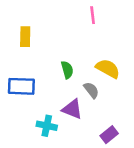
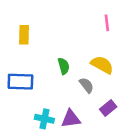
pink line: (93, 15) -> (107, 23), moved
purple triangle: (72, 109) -> (71, 119), moved, turned -30
purple rectangle: (109, 135) -> (108, 108), moved

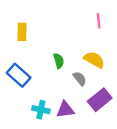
blue rectangle: (20, 82) -> (19, 75), turned 40
purple rectangle: (108, 108) -> (100, 100), size x1.5

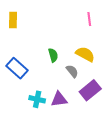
yellow rectangle: (22, 32) -> (13, 20), moved

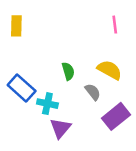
cyan cross: (37, 99) -> (47, 104), moved
purple triangle: (59, 99) -> (60, 128), moved, turned -42

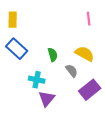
blue rectangle: (22, 88) -> (17, 49), moved

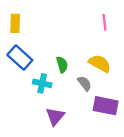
cyan cross: (37, 80) -> (42, 83), moved
purple rectangle: (90, 90) -> (106, 106), turned 50

